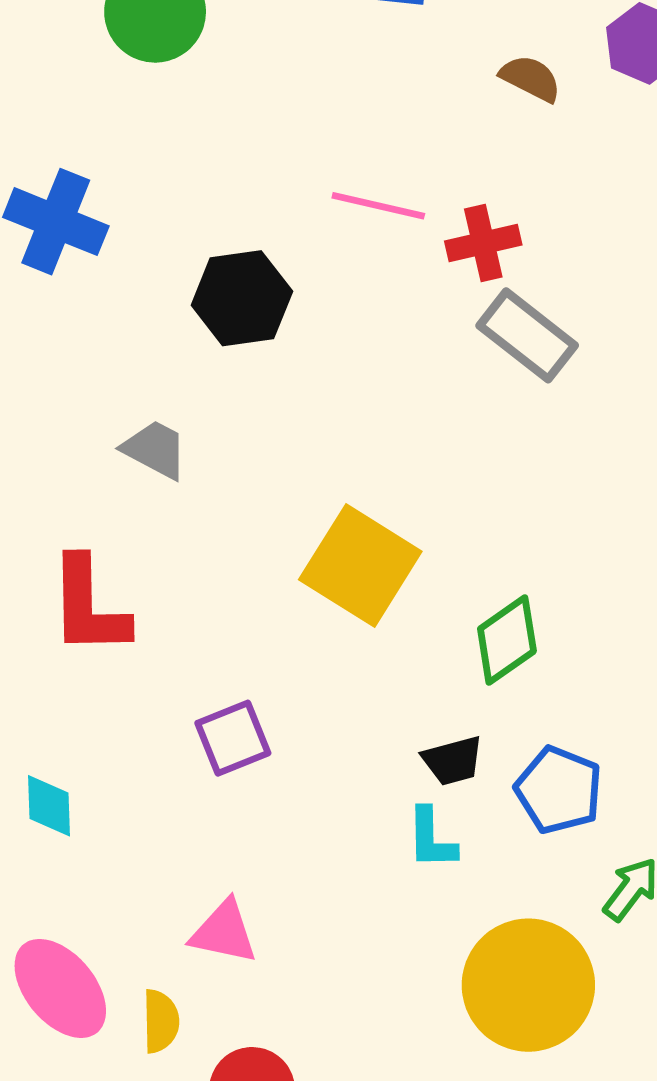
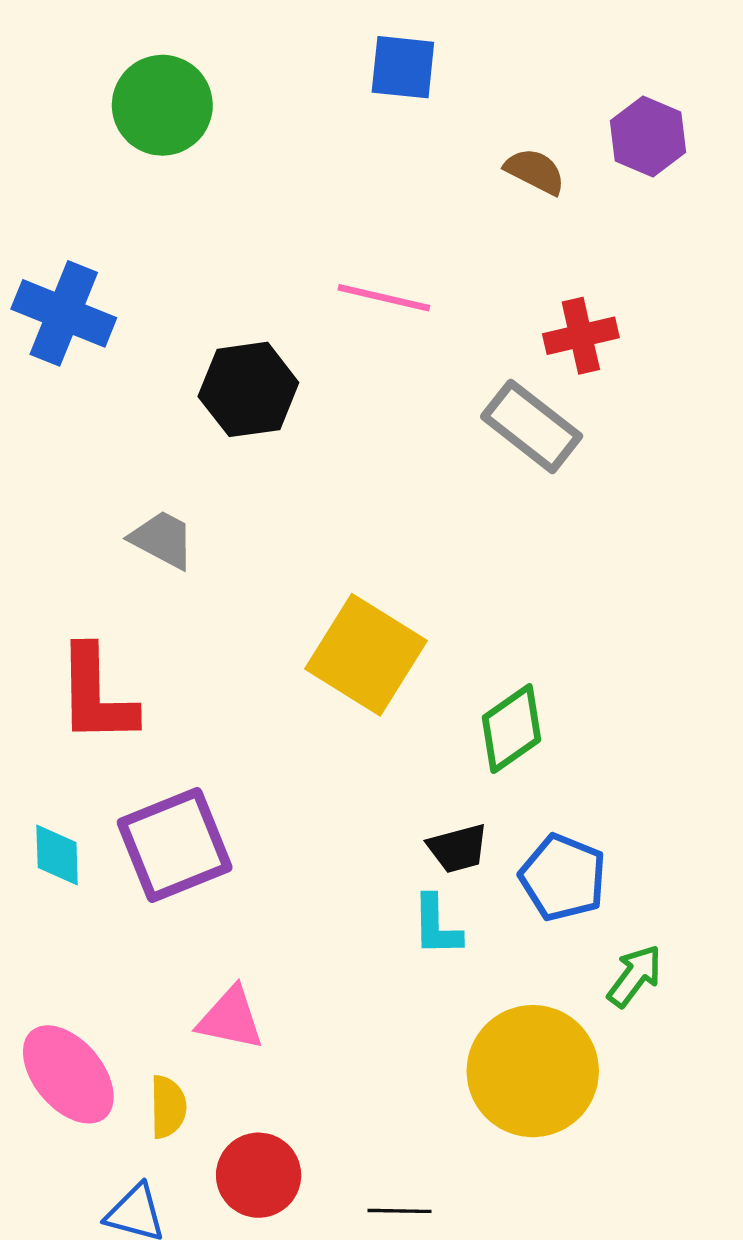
red cross: (483, 243) -> (581, 336), moved
purple square: (233, 738) -> (175, 845), moved, size x1.5
cyan diamond: (49, 806) -> (57, 855), moved

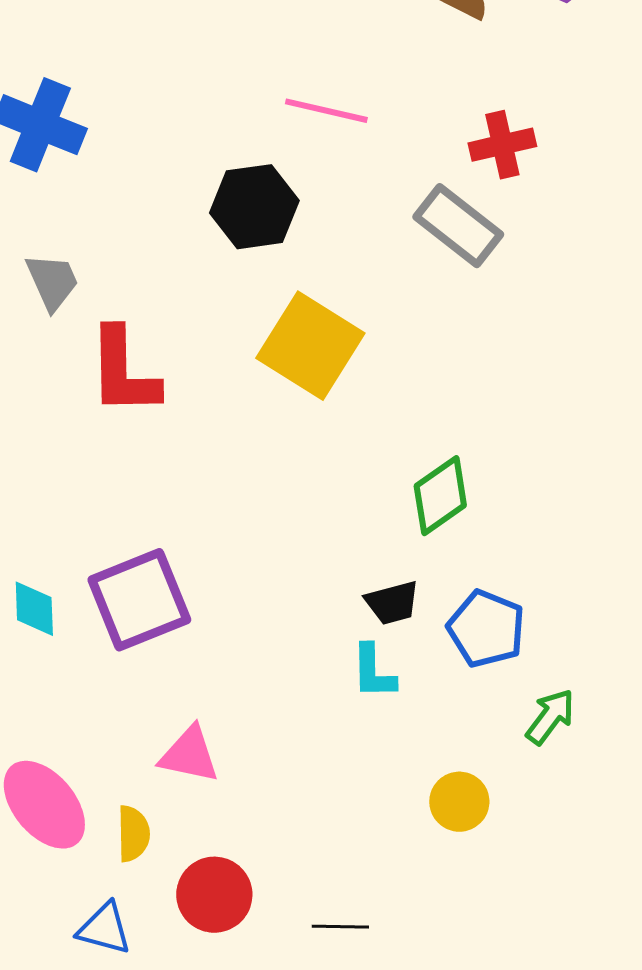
black hexagon: (248, 389) -> (254, 207), moved
gray trapezoid: (162, 539) -> (52, 282), moved, turned 38
yellow square: (366, 655) -> (310, 346), moved
red L-shape: (96, 695) -> (123, 372), moved
yellow circle: (533, 1071) -> (459, 802), size x0.5

